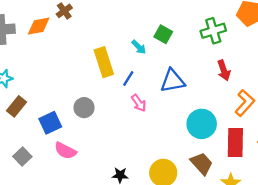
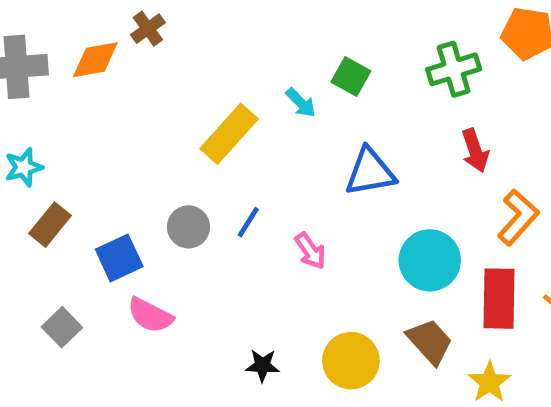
yellow rectangle: (104, 62) -> (229, 134), turned 60
blue line: (128, 78) -> (248, 222), moved
pink arrow: (139, 103) -> (310, 251), moved

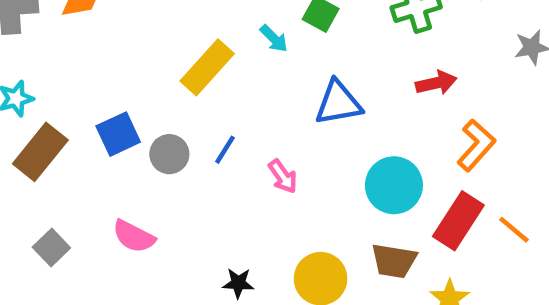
red arrow: (475, 150) -> (436, 83), turned -84
brown rectangle: (50, 225) -> (40, 152), size x1.4
blue square: (119, 258) -> (118, 134), moved
red rectangle: (499, 299) -> (458, 221), turned 32
brown trapezoid: (430, 342) -> (394, 261), turned 141

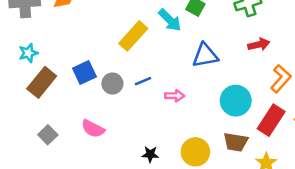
cyan arrow: (274, 38) -> (170, 20), size x1.5
blue line: (225, 150) -> (143, 81), turned 35
pink arrow: (283, 176) -> (175, 96), turned -54

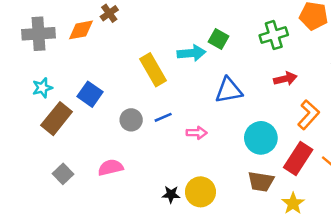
cyan arrow: (170, 20) -> (191, 53), turned -50
yellow rectangle: (133, 36) -> (153, 70), turned -72
blue square: (84, 73) -> (90, 94), moved, turned -30
pink semicircle: (93, 129) -> (111, 167), turned 140
yellow circle: (195, 152) -> (200, 192), moved

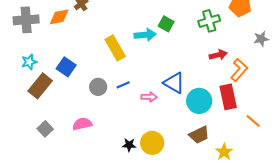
blue triangle: (229, 90) -> (174, 83), moved, turned 40
orange L-shape: (308, 115) -> (239, 70), moved
red rectangle: (298, 158) -> (228, 97), moved, turned -45
brown trapezoid: (261, 182) -> (199, 135), turned -35

